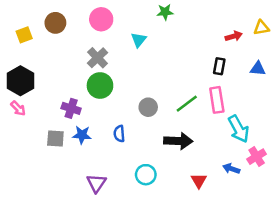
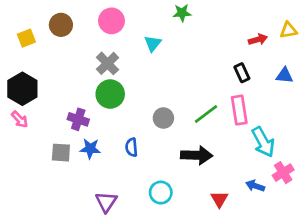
black rectangle: (219, 66) -> (242, 73), turned -35

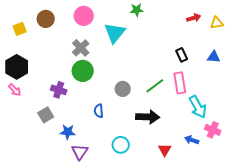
red arrow: (258, 39) -> (194, 18), moved
cyan triangle: (153, 43) -> (115, 33), size x1.6
blue star: (90, 149) -> (68, 132), moved
gray square: (61, 153) -> (46, 115), turned -35
pink cross: (283, 173) -> (213, 130), turned -35

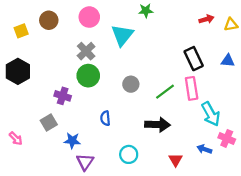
black rectangle: (182, 55) -> (194, 59), size x1.5
gray circle: (123, 89) -> (131, 84), moved
pink arrow: (15, 90) -> (16, 138), moved

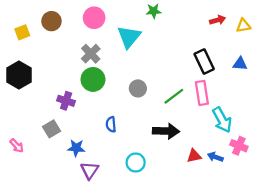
red triangle: (176, 160) -> (194, 156), moved, turned 48

